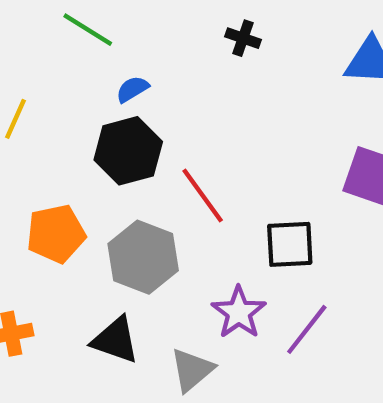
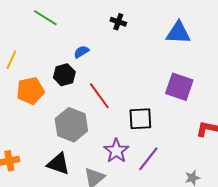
blue semicircle: (132, 89) -> (81, 52), moved
black hexagon: (128, 151) -> (64, 75), size x0.7
orange pentagon: (56, 234) -> (30, 91), moved

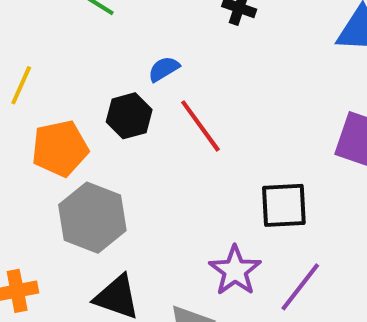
red line: (99, 96) -> (200, 126), moved
gray hexagon: (71, 125) -> (92, 218), moved

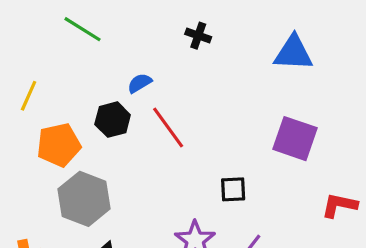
black square: (284, 205) -> (233, 189), size x0.7

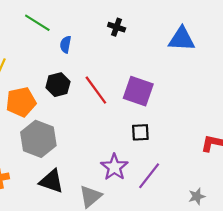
blue semicircle: (140, 83) -> (66, 44), moved, turned -49
purple square: (295, 139) -> (138, 91), moved

